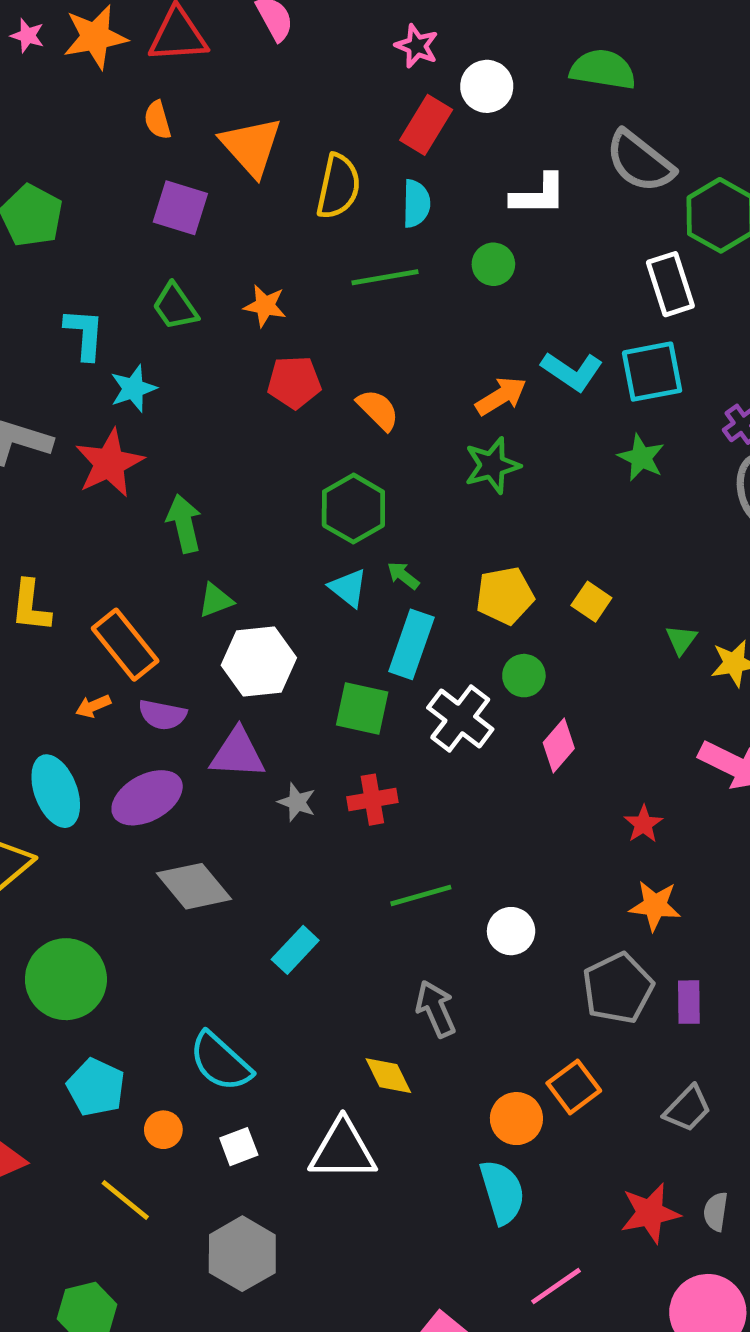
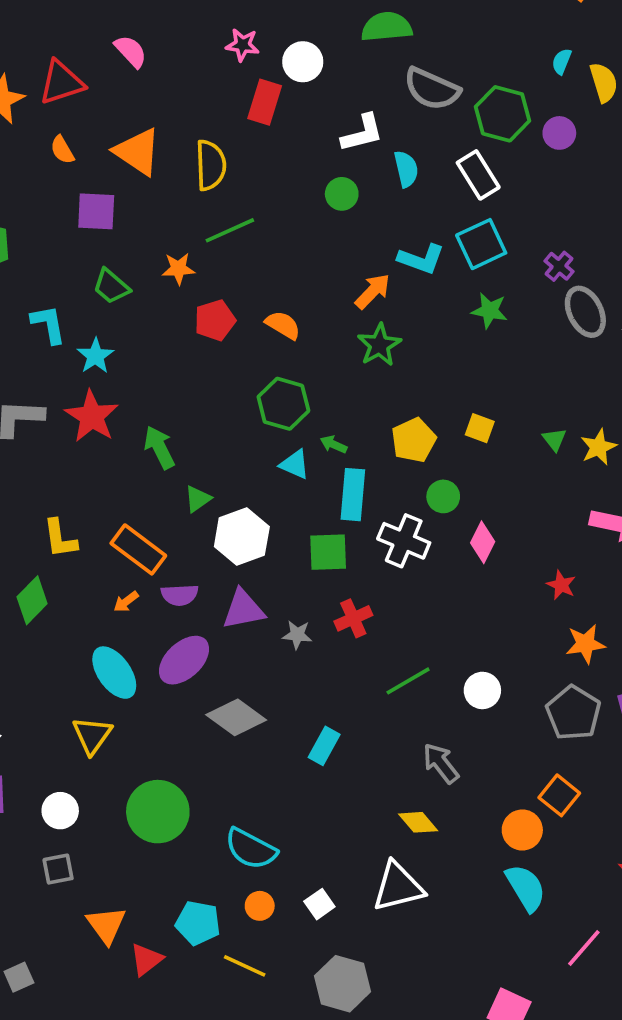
cyan semicircle: (416, 204) -> (406, 169), moved
green line: (385, 277) -> (230, 230), moved
cyan semicircle: (220, 1062) -> (251, 849), moved
cyan pentagon: (96, 1087) -> (198, 923), moved

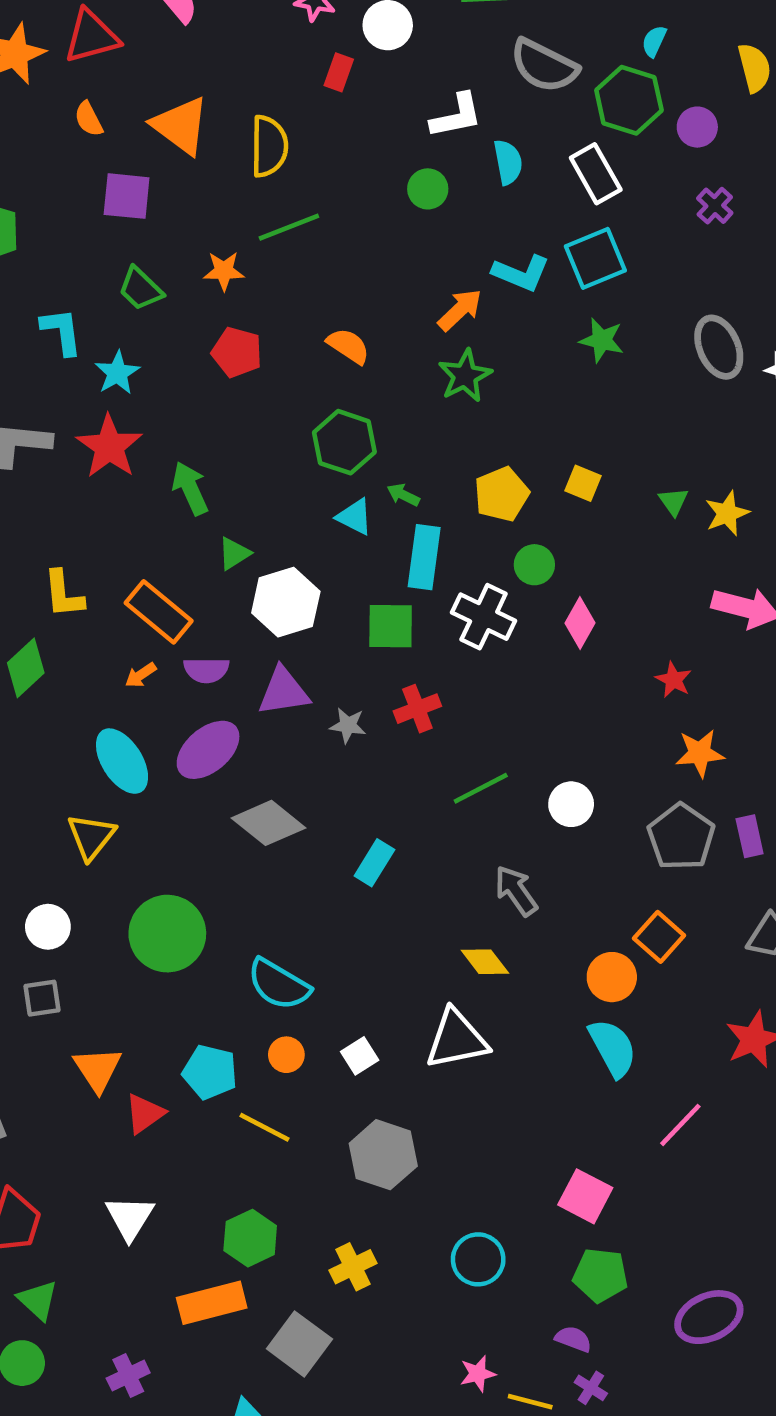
cyan semicircle: (562, 61) -> (654, 41), moved
red rectangle: (265, 102) -> (339, 72), size x0.7
purple cross: (559, 266) -> (715, 206), moved
red pentagon: (215, 320) -> (237, 352), moved, turned 30

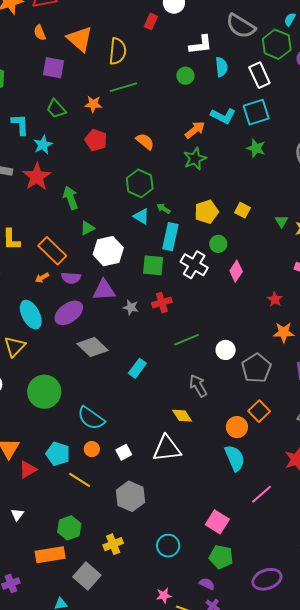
gray pentagon: (681, 837) -> (256, 368), moved
white triangle: (130, 1218) -> (17, 515), size x0.6

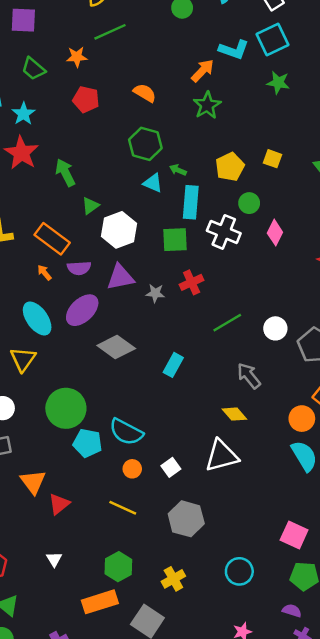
orange arrow: (42, 278) -> (44, 273), turned 88
cyan pentagon: (58, 454) -> (88, 443), moved

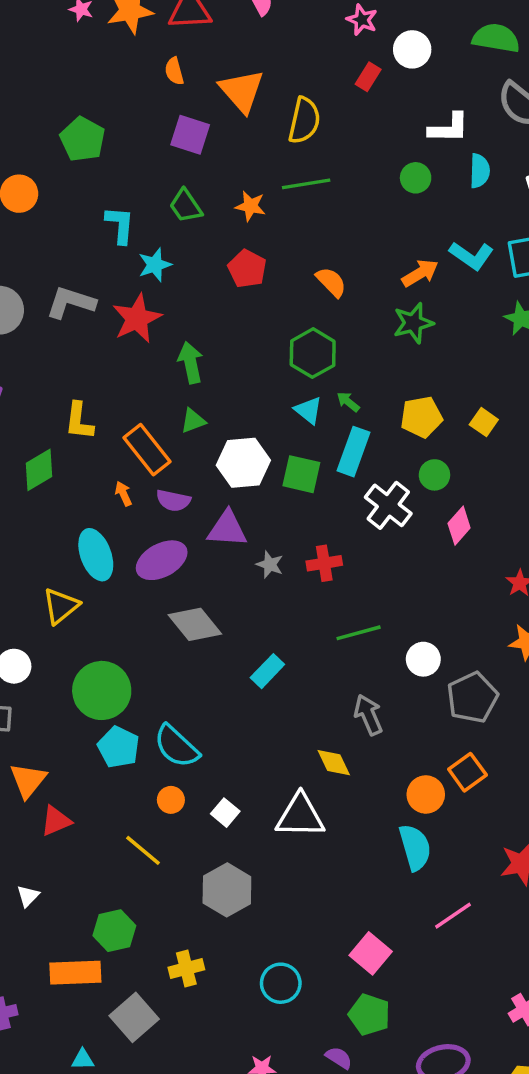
green triangle: (90, 206) -> (193, 421), moved
green square: (175, 240) -> (301, 474), moved
white square: (171, 467) -> (225, 813), turned -30

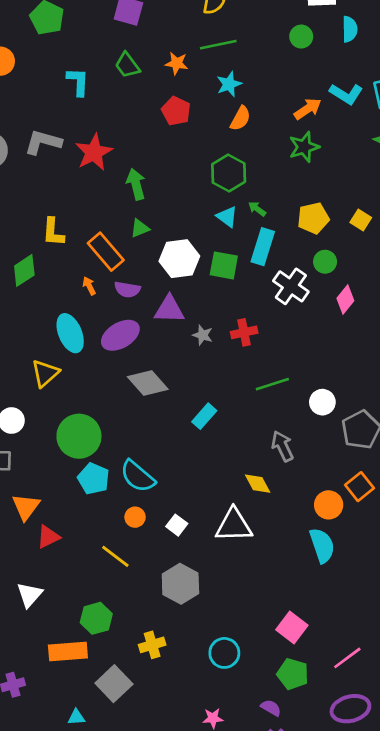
cyan star: (155, 265) -> (229, 84), moved
orange semicircle: (331, 282) -> (240, 118), turned 75
white triangle: (28, 896) -> (29, 595), size x1.5
pink line: (453, 916) -> (347, 658), moved

